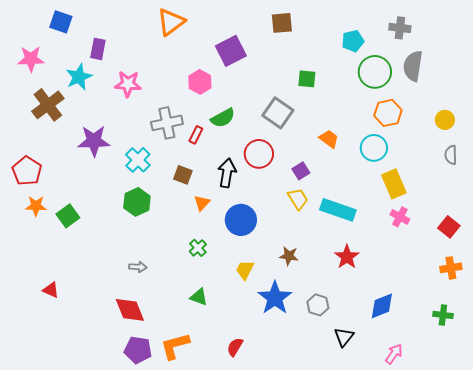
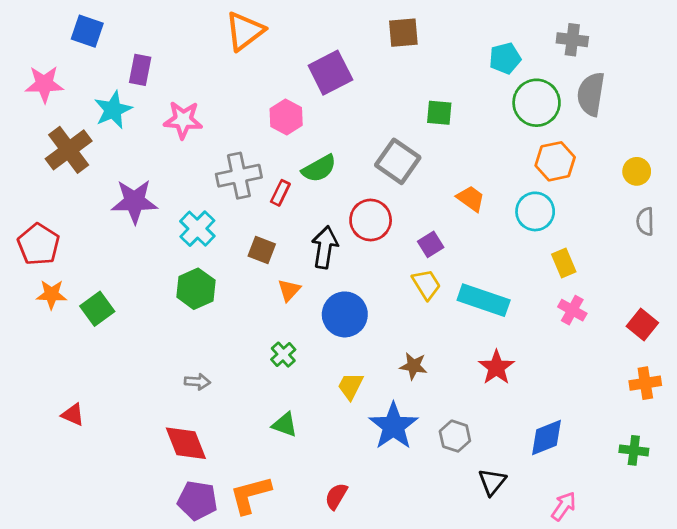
yellow rectangle: (394, 184) -> (564, 263), size x0.7

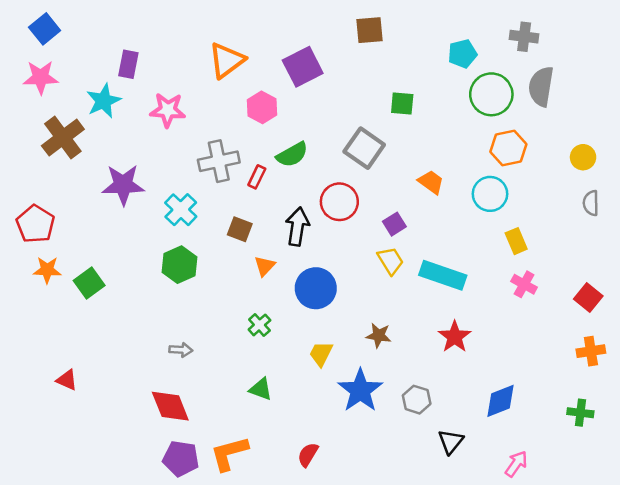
blue square: (87, 31) -> (45, 29), moved, turned 32
orange triangle: (245, 31) -> (227, 60), moved

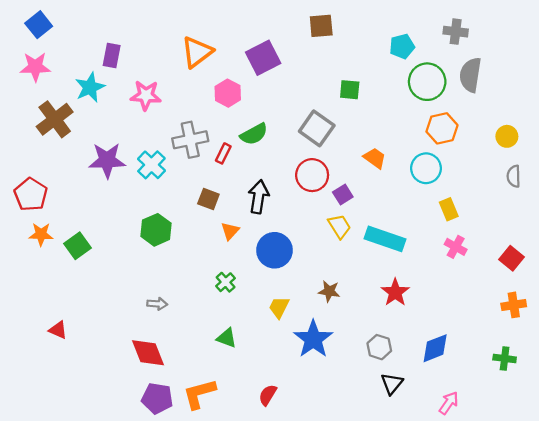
red circle: (339, 202) -> (312, 175), moved
cyan cross: (181, 210) -> (151, 165), moved
gray hexagon: (417, 400) -> (379, 347), moved

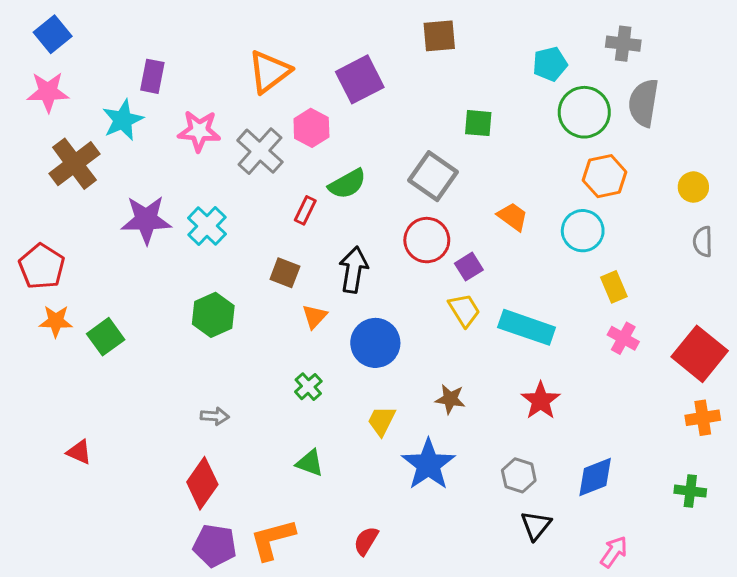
gray cross: (190, 140) -> (260, 151), moved, turned -36
red square: (511, 258) -> (700, 354), size x1.6
red diamond: (148, 353) -> (202, 483), turned 57

